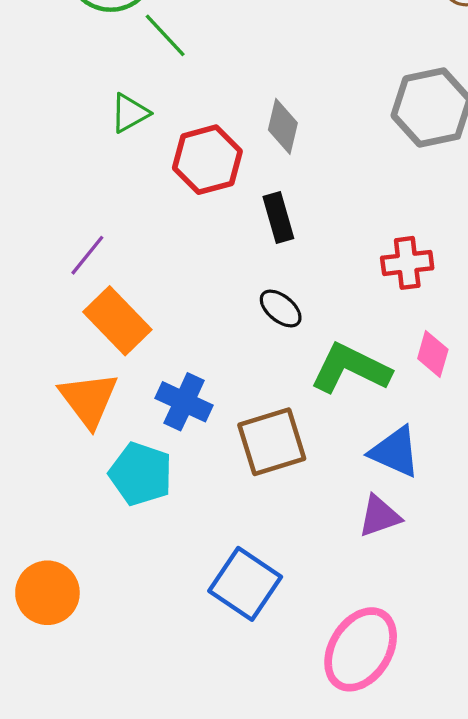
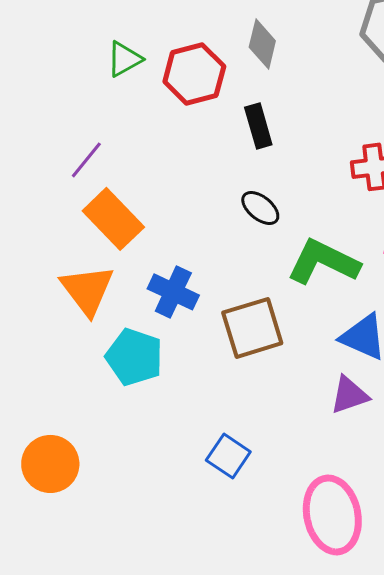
green triangle: (130, 113) -> (124, 59), moved
blue square: (245, 584) -> (228, 456), size x0.7
pink ellipse: (361, 649) -> (332, 515), turned -44

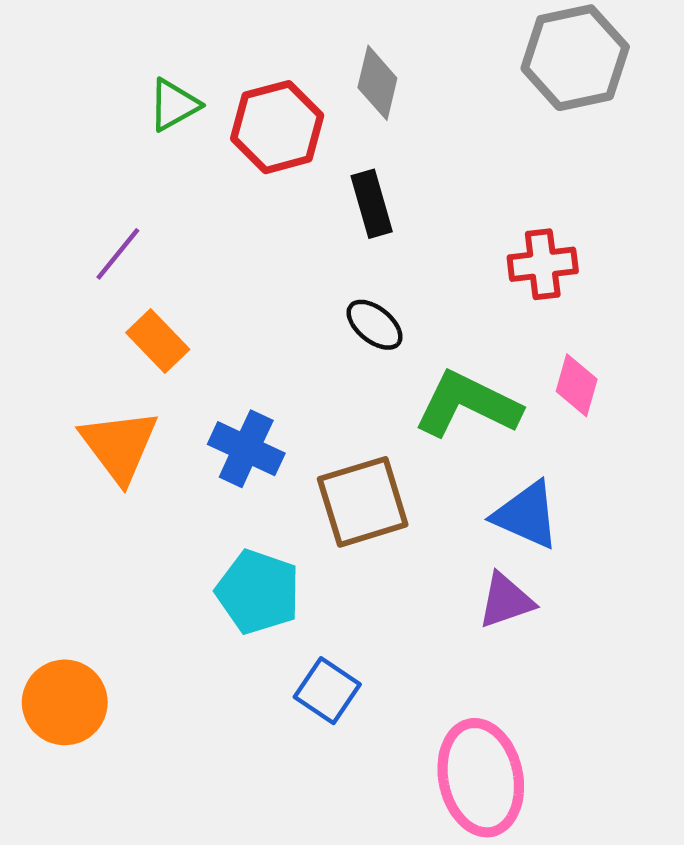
orange rectangle: (113, 219) -> (158, 341), size x0.7
cyan pentagon: (134, 357) -> (258, 592), moved

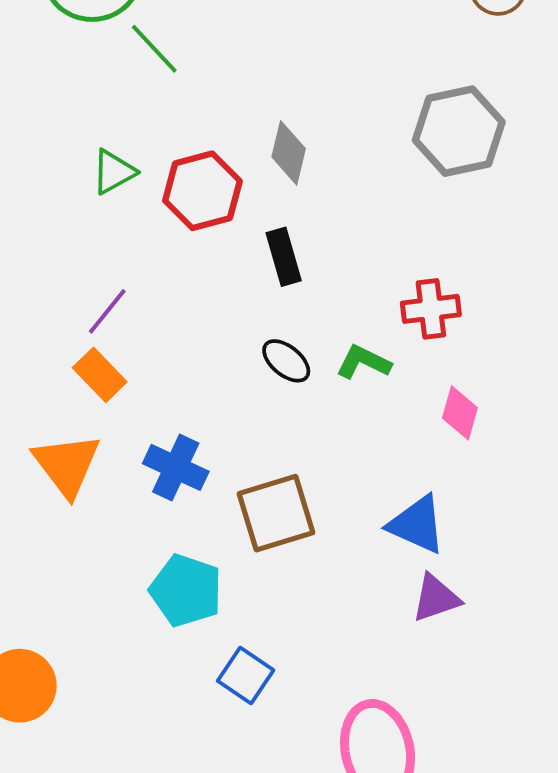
purple line: (118, 254) -> (107, 311), moved
green L-shape: (467, 404) -> (364, 362), moved, size x0.6
purple triangle: (506, 601) -> (436, 598), moved

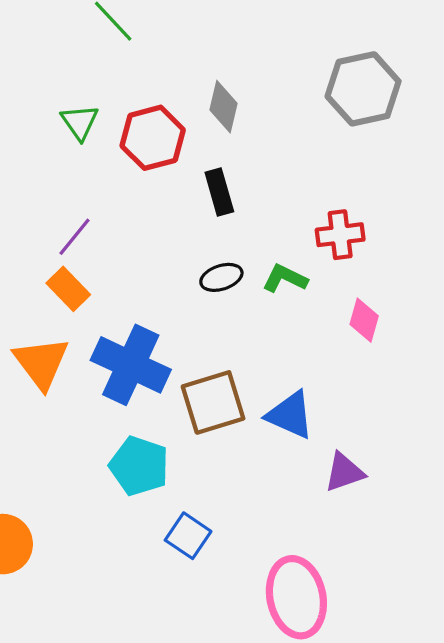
green triangle: (114, 172) -> (80, 122), turned -36
black ellipse: (286, 361) -> (221, 277), turned -57
blue cross: (176, 467) -> (131, 365), size x1.5
blue triangle: (417, 525) -> (290, 415), moved

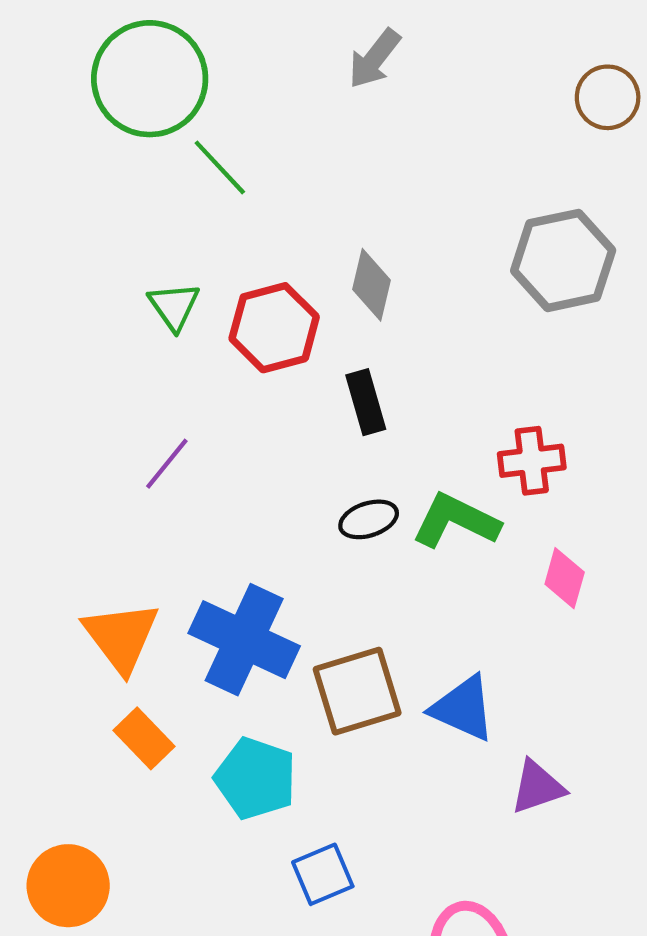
green L-shape: (285, 278) -> (456, 521), size x1.4
orange rectangle: (68, 289) -> (144, 738), moved
blue square: (188, 536) -> (323, 874), turned 33

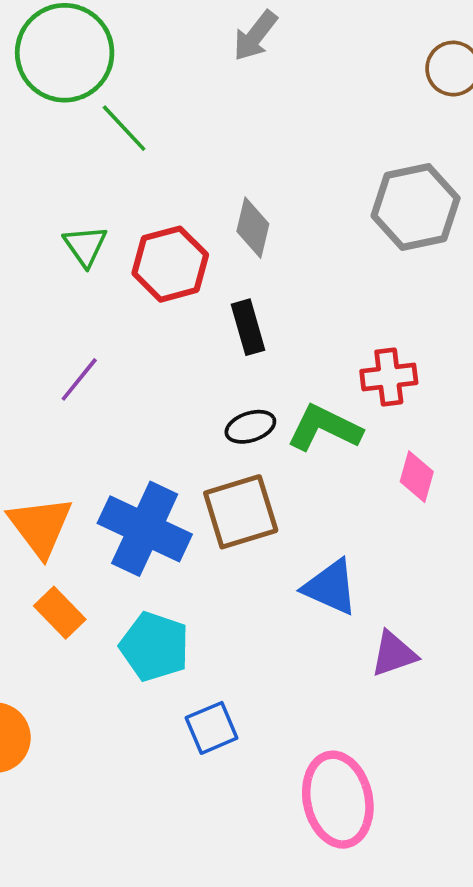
brown square: (357, 691) -> (241, 512), moved

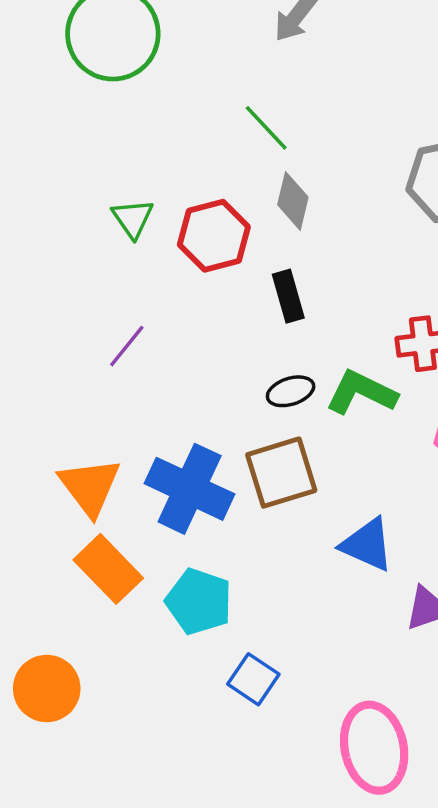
green line: (124, 128) -> (266, 128), moved
orange rectangle: (60, 613) -> (108, 569), size x1.4
blue square: (212, 728) -> (253, 679), turned -33

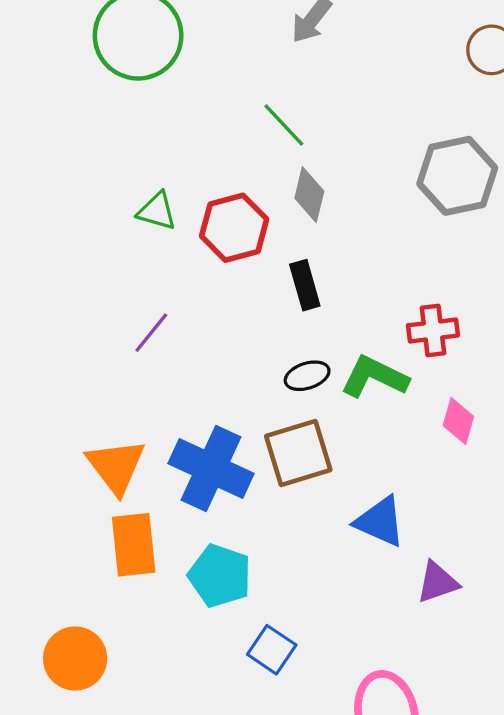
green triangle: (133, 218) -> (157, 211), turned -39
orange rectangle: (108, 569) -> (134, 545), turned 38

